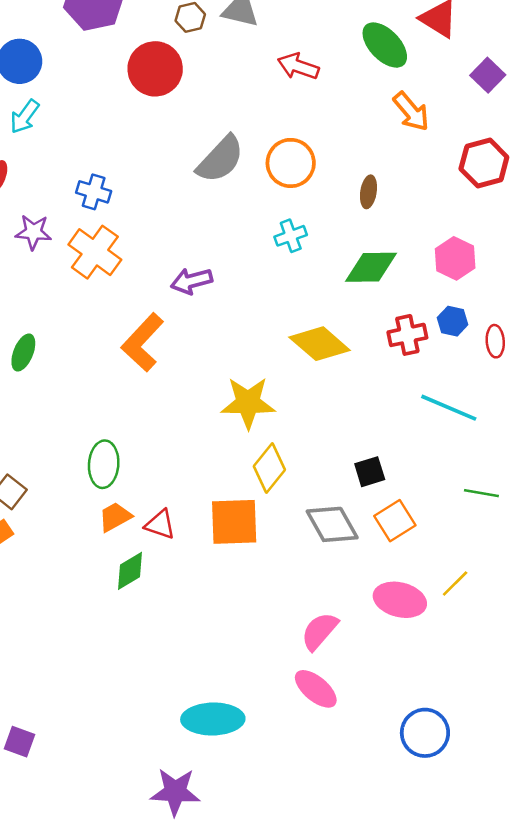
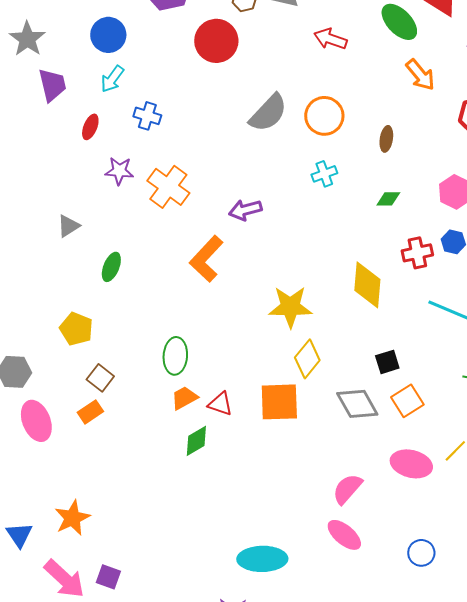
blue cross: (94, 192) -> (147, 116), moved
green diamond: (371, 267) -> (388, 199), size x0.6
yellow diamond: (320, 344) -> (367, 285), moved, turned 54
blue circle: (425, 733) -> (421, 553), moved, size x0.7

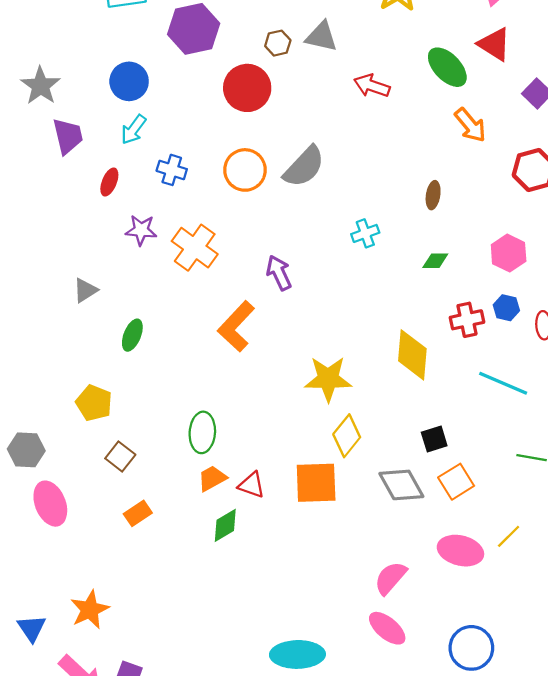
orange circle: (324, 116) -> (245, 170), moved
purple arrow: (245, 210) -> (279, 273), turned 80
orange rectangle: (90, 412) -> (138, 513), moved
blue circle: (421, 553) -> (471, 648), size x1.5

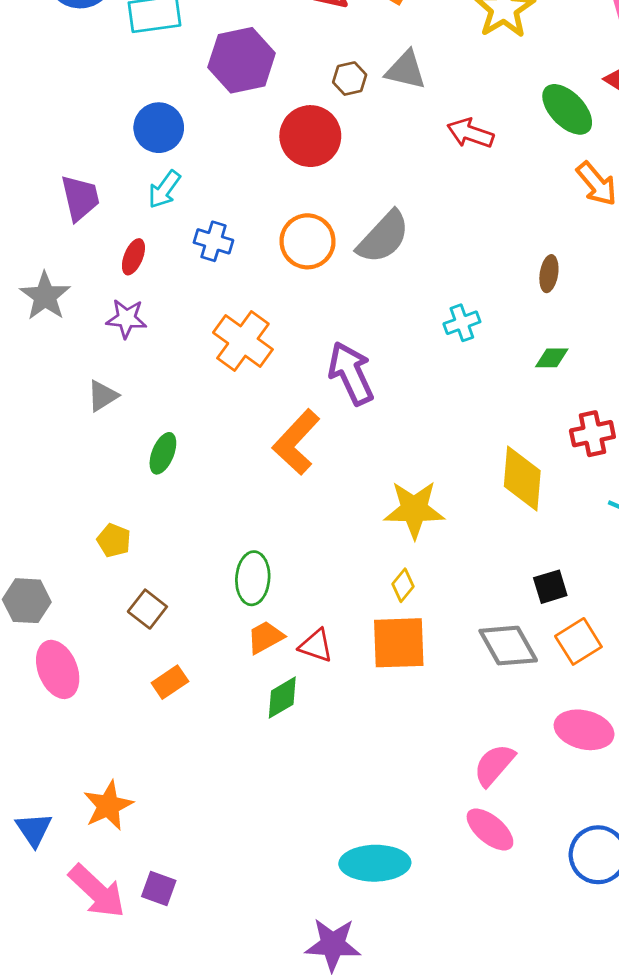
gray star: (40, 86) -> (45, 296), moved
purple star: (141, 230) -> (126, 319), moved
purple arrow: (279, 273) -> (351, 373), size x1.4
yellow pentagon: (94, 403) -> (114, 540), size x0.7
yellow diamond: (347, 436) -> (403, 585), moved, size x0.6

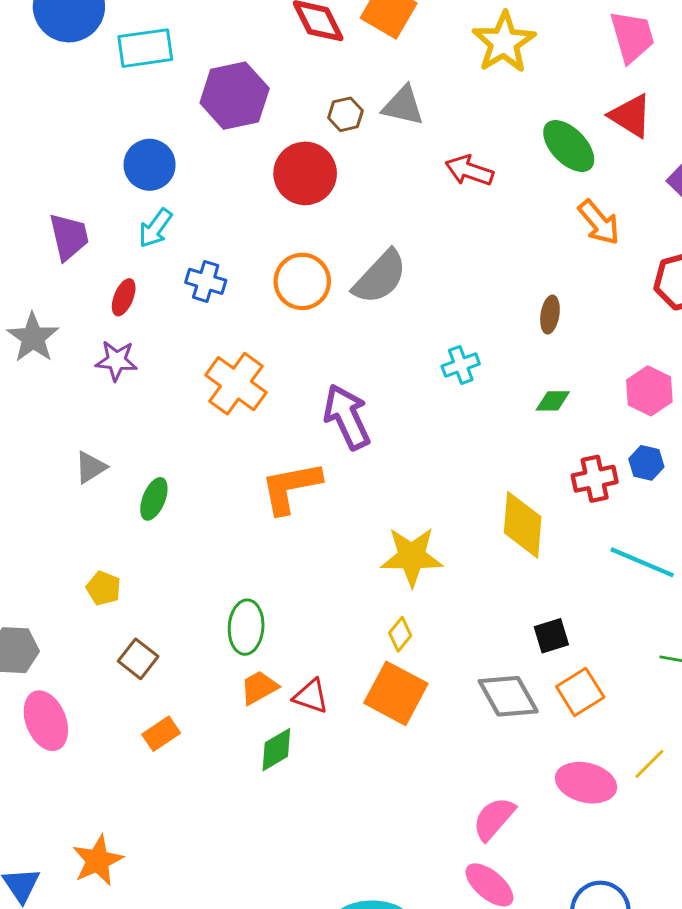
gray triangle: (103, 396) -> (91, 467), moved
orange L-shape: (296, 442) -> (291, 487), turned 36
orange square: (399, 643) -> (396, 693), turned 30

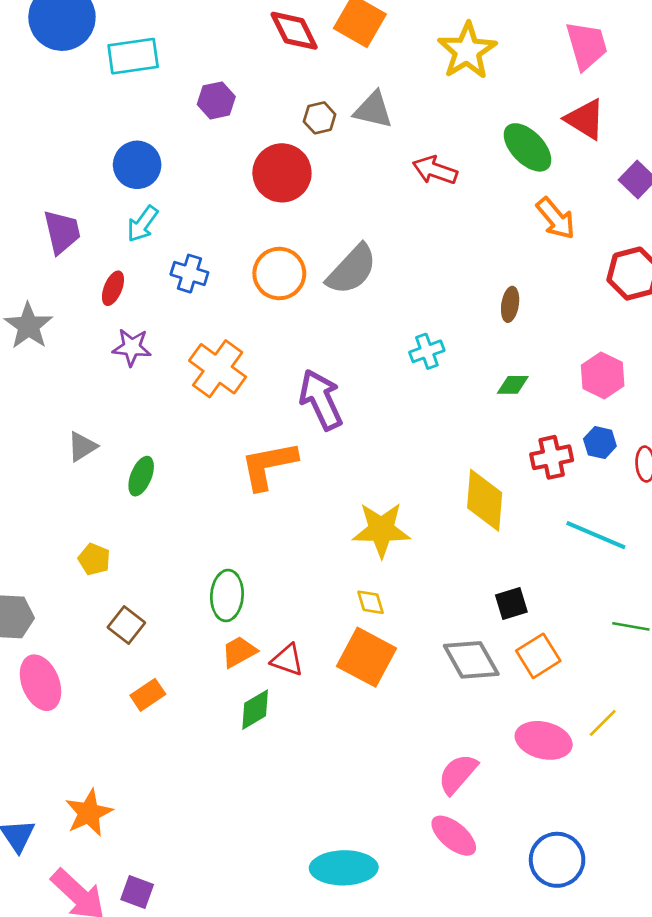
purple hexagon: (235, 96) -> (216, 100), size x0.6
purple star: (116, 361) -> (132, 347), moved
yellow diamond: (400, 634) -> (371, 602), turned -56

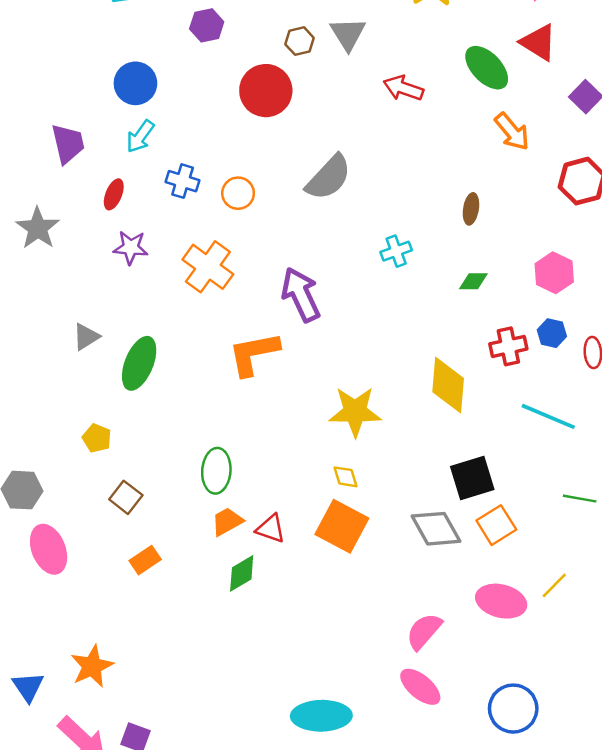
gray triangle: (373, 110) -> (348, 34), turned 45
orange circle: (279, 274) -> (238, 193), moved, size x0.7
green ellipse: (141, 476) -> (139, 363), size x1.5
black square: (511, 604) -> (472, 478), size x1.5

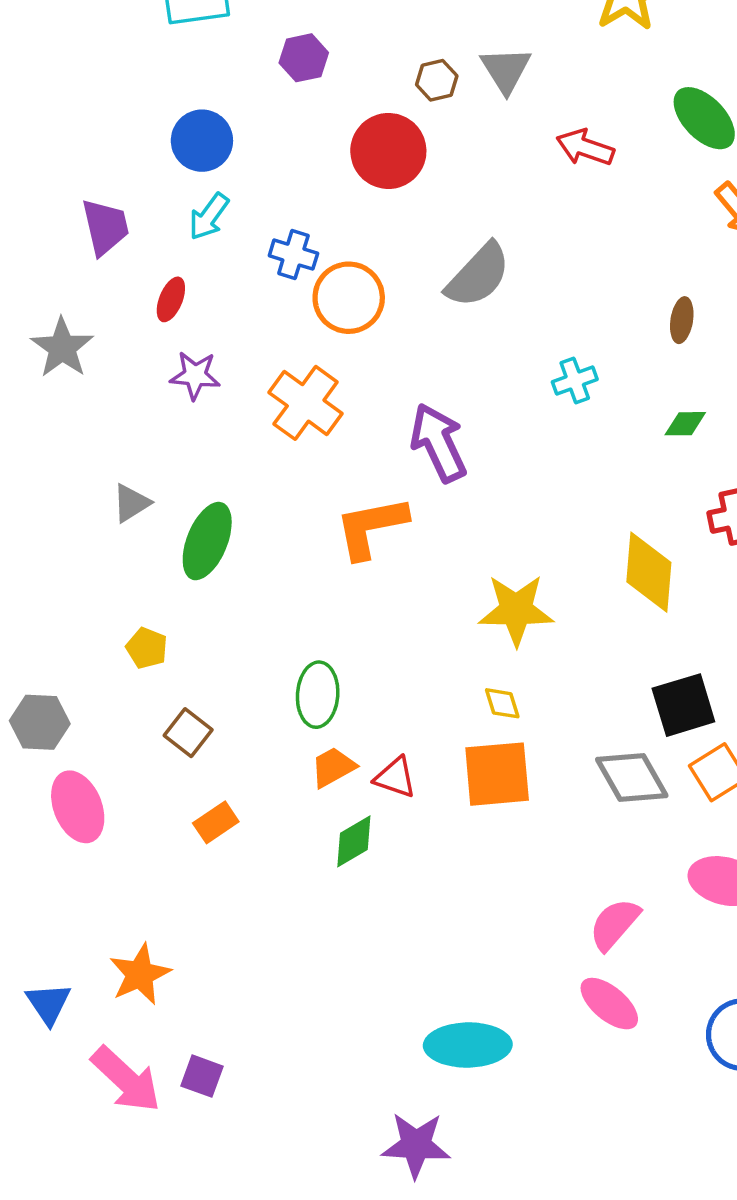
blue cross: (183, 181) -> (293, 255), moved
orange circle: (238, 193) -> (349, 298), size x1.5
orange square: (342, 526) -> (497, 774), turned -33

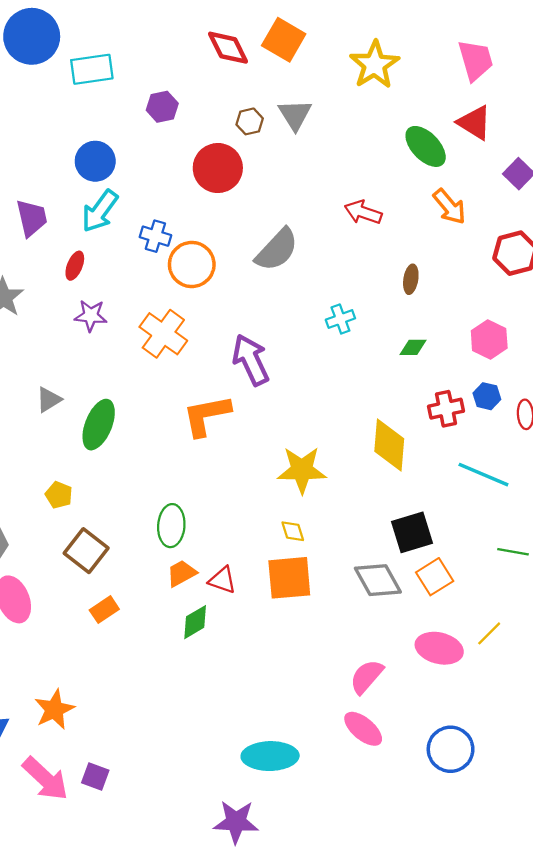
red arrow: (585, 148) -> (363, 212), moved
cyan arrow: (209, 217) -> (100, 211), size x1.4
brown square: (188, 733) -> (86, 551), size x1.4

